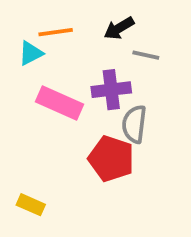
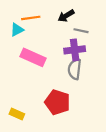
purple cross: (111, 90) -> (75, 50), moved
red pentagon: (111, 159) -> (57, 102), moved

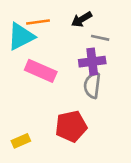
cyan triangle: (17, 30) -> (21, 37), size x1.6
red pentagon: (57, 102) -> (71, 126), turned -30
yellow rectangle: (17, 114) -> (21, 141), turned -48

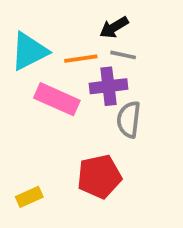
orange line: (38, 22) -> (81, 59), moved
gray line: (100, 38) -> (123, 55), moved
purple cross: (92, 62) -> (108, 86), moved

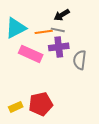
gray line: (123, 55) -> (58, 30), moved
gray semicircle: (129, 119) -> (80, 60), moved
red pentagon: (99, 177) -> (41, 104), moved

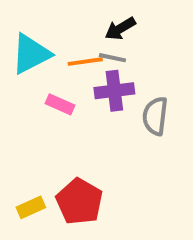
pink rectangle: (31, 54) -> (60, 104), size x0.6
red pentagon: (41, 104) -> (79, 202), turned -30

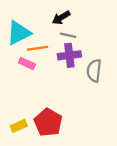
black arrow: (120, 29) -> (61, 18), moved
orange line: (85, 62) -> (38, 48), moved
pink rectangle: (60, 104) -> (27, 64), moved

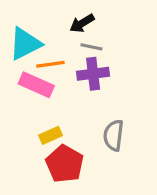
pink rectangle: (27, 64) -> (36, 85), size x1.5
gray semicircle: (94, 71) -> (114, 135), moved
yellow rectangle: (19, 126) -> (50, 135), moved

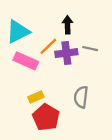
black arrow: (82, 23) -> (68, 25), moved, turned 120
gray line: (91, 47) -> (90, 49), moved
orange line: (50, 64) -> (48, 46), moved, turned -36

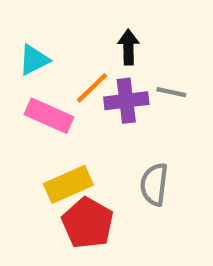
cyan triangle: (18, 32) -> (34, 60), size x0.7
yellow rectangle: (36, 97) -> (68, 184), size x1.5

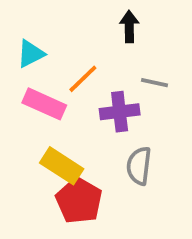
black arrow: (128, 47) -> (129, 27), moved
purple cross: (126, 101) -> (120, 112), moved
yellow rectangle: (68, 184) -> (62, 166), turned 57

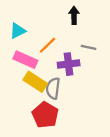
yellow rectangle: (62, 166) -> (35, 82), moved
gray semicircle: (139, 166) -> (53, 88), moved

